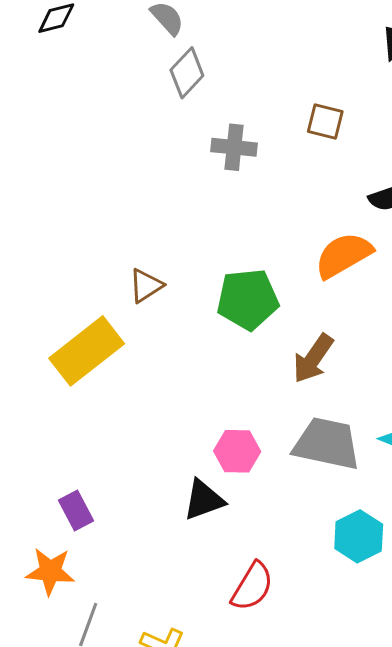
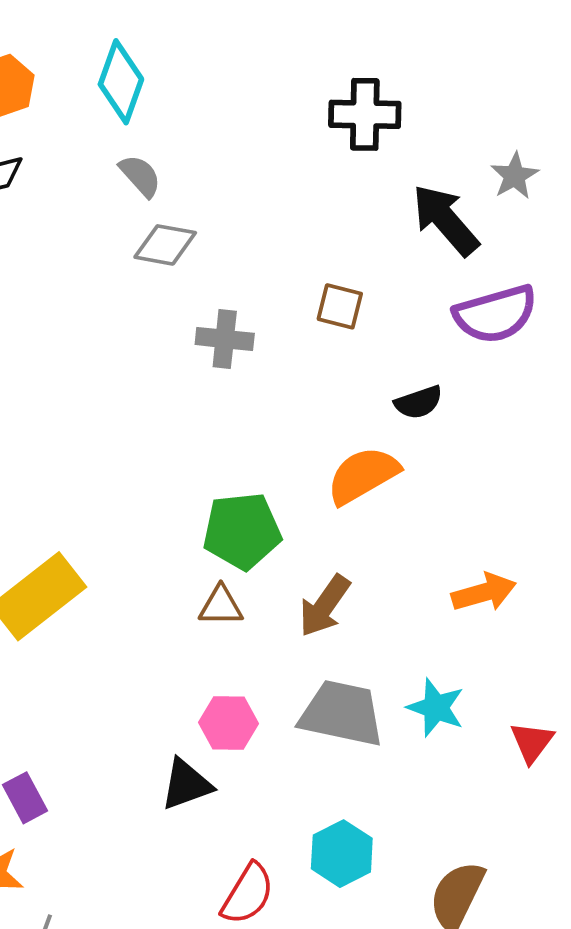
gray diamond: (187, 73) -> (165, 245), turned 57
brown triangle: (146, 286) -> (221, 606), moved, turned 33
cyan hexagon: (359, 536) -> (342, 854), moved

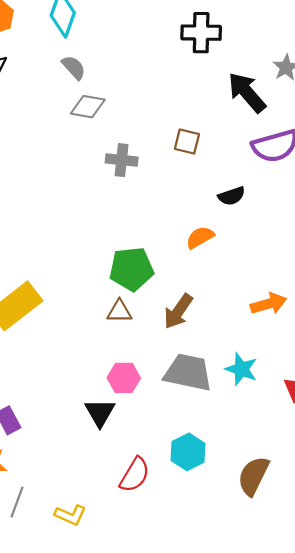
orange semicircle: (363, 475) -> (200, 237), size x0.7
black triangle: (186, 784) -> (100, 413), turned -40

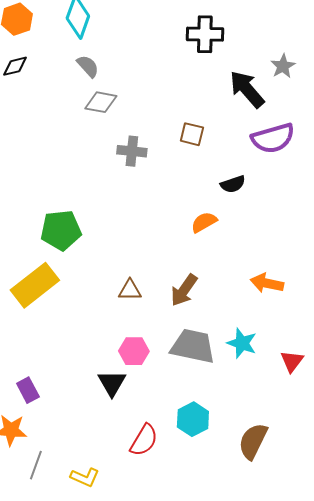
green pentagon: (131, 269) -> (61, 230), moved
orange arrow: (269, 304) -> (267, 283), turned -152

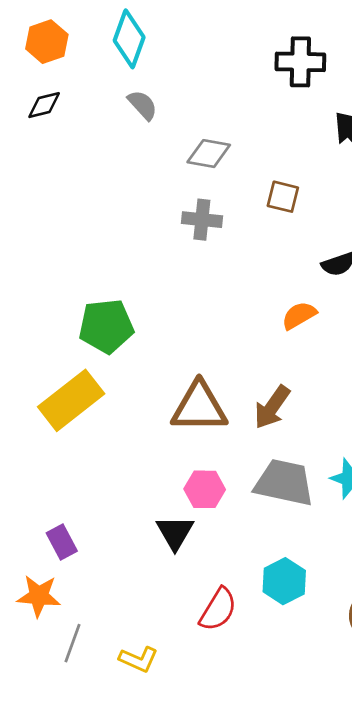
gray diamond: (101, 102) -> (209, 154), moved
brown triangle: (130, 290) -> (199, 407), size x1.8

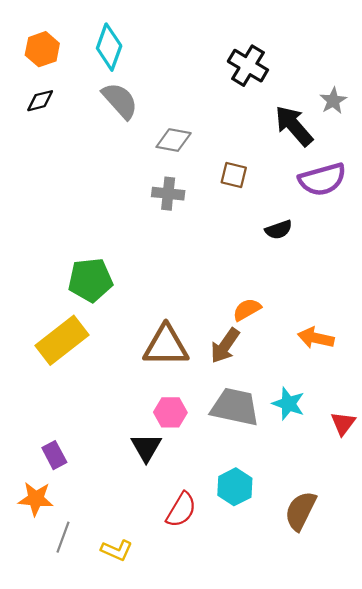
black cross: (300, 62) -> (248, 66), turned 30
gray semicircle: (143, 105) -> (120, 101), size x1.5
orange semicircle: (299, 315) -> (247, 310), moved

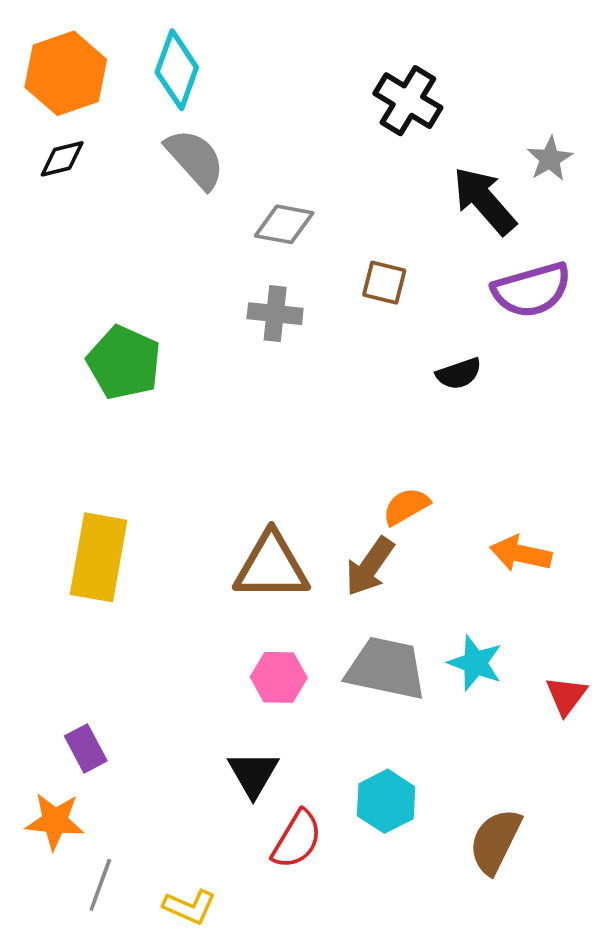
orange hexagon: (42, 49) -> (66, 73), size x1.4
green pentagon: (90, 280) -> (124, 363), moved, turned 30
yellow rectangle: (62, 340) -> (99, 557), turned -42
black triangle: (146, 447) -> (253, 774), moved

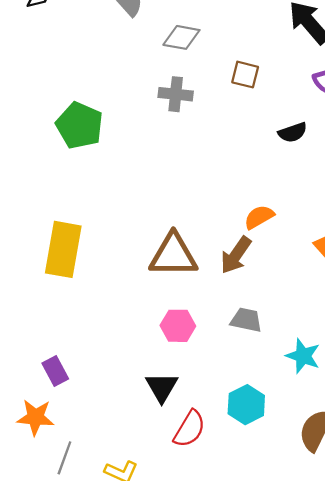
cyan star: (475, 663) -> (303, 356), moved
gray trapezoid: (386, 668) -> (246, 320), size x0.6

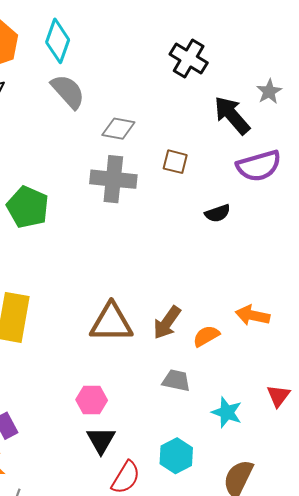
gray cross: (176, 94) -> (113, 179), size x1.5
orange semicircle: (259, 217) -> (206, 336), moved
pink hexagon: (178, 326) -> (92, 400), moved

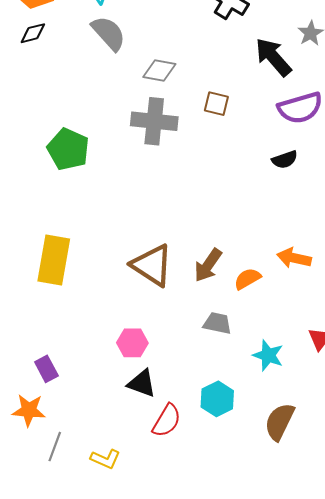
black semicircle: (218, 213) -> (285, 160), moved
brown triangle: (111, 323) -> (152, 265), turned 33
black triangle: (101, 440) -> (142, 383), turned -40

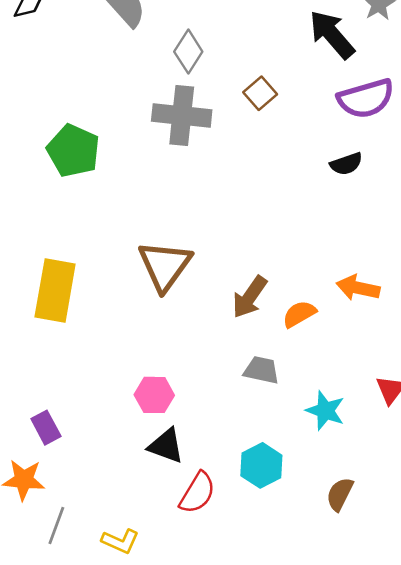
gray diamond: (159, 70) -> (188, 52), turned -68
brown square: (216, 104) -> (260, 93), turned 35
brown triangle: (152, 265) -> (165, 266), moved, turned 33
brown semicircle: (280, 422) -> (340, 494), size x0.7

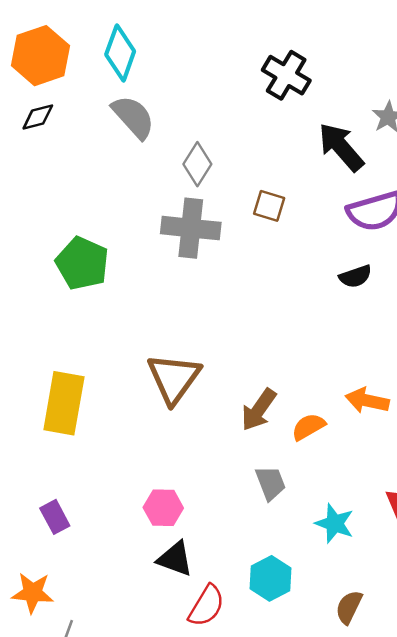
brown square: (260, 93) -> (269, 206), turned -32
gray trapezoid: (261, 370) -> (270, 483), turned 57
purple rectangle: (46, 428) -> (55, 517), moved

